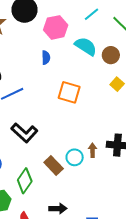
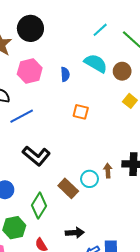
pink hexagon: (56, 27) -> (30, 71), moved
blue semicircle: (46, 58) -> (65, 74), moved
orange square: (69, 92) -> (81, 112), size x0.7

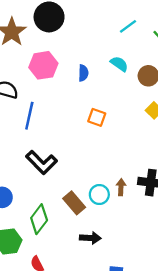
cyan semicircle: (96, 63) -> (119, 64), size x0.7
blue line: (22, 116) -> (29, 116), turned -55
black arrow: (75, 233) -> (90, 238), moved

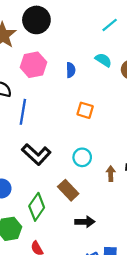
cyan circle: (99, 195) -> (82, 157), moved

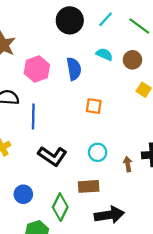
black circle: (36, 20) -> (70, 20), moved
blue semicircle: (71, 70) -> (74, 69), size x1.5
brown rectangle: (68, 190) -> (89, 186), turned -42
black arrow: (85, 222) -> (109, 215), size x1.5

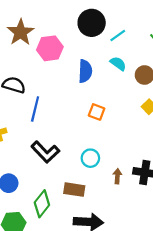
cyan line: (106, 19) -> (118, 35), moved
pink hexagon: (37, 69) -> (50, 48), moved

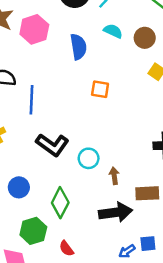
cyan circle: (90, 158) -> (89, 158), moved
brown arrow: (117, 176) -> (114, 176), moved
brown rectangle: (74, 190) -> (147, 193), moved

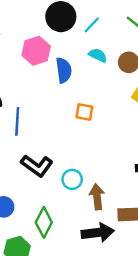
pink hexagon: (34, 29) -> (36, 51), moved
brown arrow: (114, 176) -> (97, 197), size x1.5

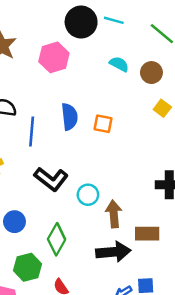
cyan line: (92, 25) -> (114, 20), moved, turned 60
blue semicircle: (64, 70) -> (69, 117), moved

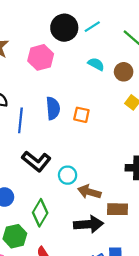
cyan line: (114, 20) -> (92, 27), turned -49
brown arrow: (114, 214) -> (89, 192), turned -70

